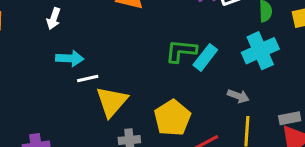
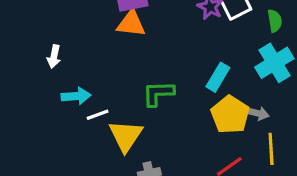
green L-shape: (181, 51) -> (158, 93), moved
yellow pentagon: (172, 118) -> (230, 115), moved

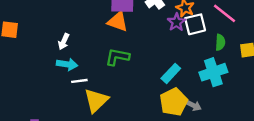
white arrow: (54, 56) -> (64, 42), moved
green L-shape: (158, 93) -> (117, 57), moved

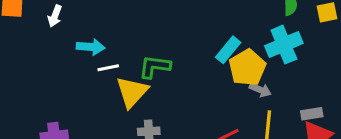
white arrow: (64, 42) -> (55, 16), moved
green L-shape: (117, 57) -> (155, 67), moved
yellow pentagon: (174, 102) -> (247, 68), moved

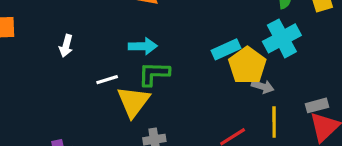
white arrow: (55, 16) -> (66, 46), moved
cyan arrow: (91, 47) -> (143, 46), moved
cyan rectangle: (228, 50) -> (226, 49), turned 32

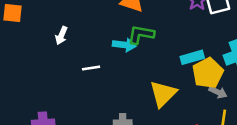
green L-shape: (154, 74) -> (141, 35), moved
yellow triangle: (133, 102) -> (163, 94), moved

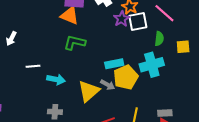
cyan arrow: (124, 45) -> (56, 79), moved
gray arrow: (218, 92) -> (108, 85), moved

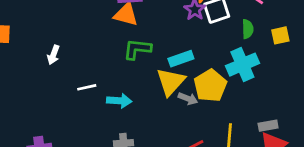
cyan rectangle: (114, 64) -> (181, 59), moved
yellow triangle: (89, 91) -> (171, 82), moved

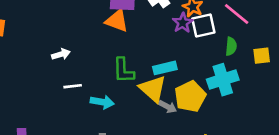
green L-shape: (137, 49) -> (124, 70), moved, turned -104
white arrow: (53, 55) -> (61, 54), moved, turned -132
yellow triangle: (171, 82) -> (153, 89), turned -36

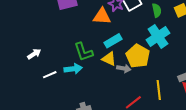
orange triangle: (117, 21) -> (102, 16), moved
yellow triangle: (153, 89) -> (109, 59), size x0.7
cyan arrow: (102, 102) -> (73, 69), moved

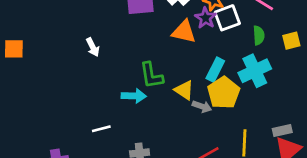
cyan rectangle: (113, 41) -> (215, 70), moved, turned -42
white arrow: (34, 54) -> (93, 47), moved, turned 88
white line: (50, 75) -> (101, 129), moved

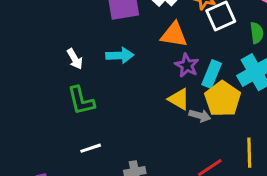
purple star: (206, 18) -> (187, 65), moved
green L-shape: (151, 75) -> (81, 101), moved
cyan arrow: (134, 96) -> (120, 55), moved

